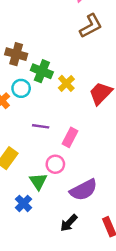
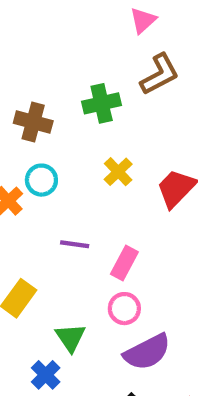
green cross: (42, 71) -> (102, 103), moved, turned -35
pink circle: (55, 164) -> (124, 309), moved

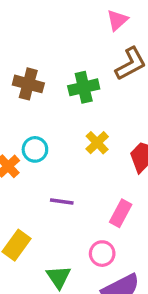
brown cross: (33, 122) -> (28, 84), moved
pink rectangle: (124, 263) -> (121, 213), moved

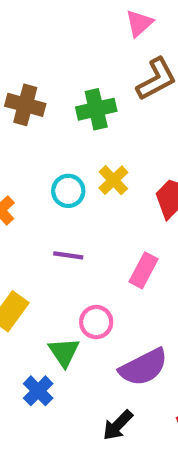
cyan circle: (35, 149) -> (68, 191), moved
pink circle: (102, 254) -> (96, 322), moved

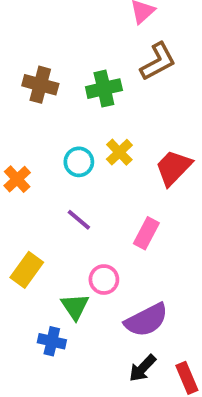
purple line: (68, 255) -> (79, 220), turned 32
blue cross: (38, 391) -> (52, 341), turned -32
black arrow: (118, 425) -> (143, 368), moved

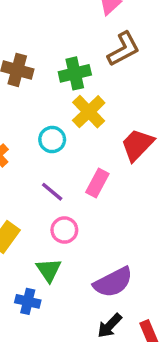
yellow cross: (119, 152) -> (89, 112), moved, size x1.4
pink rectangle: (146, 233) -> (97, 183), moved
pink circle: (104, 280) -> (64, 230), moved

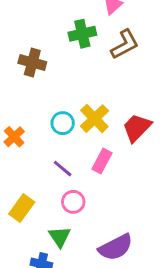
green cross: (75, 73) -> (82, 34), moved
yellow cross: (89, 112) -> (94, 119), moved

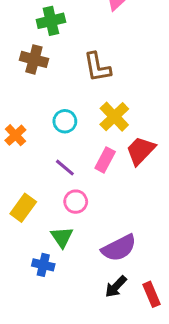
green cross: (82, 34) -> (51, 21), moved
brown L-shape: (125, 44) -> (97, 67), moved, turned 108
yellow cross: (94, 119) -> (114, 117), moved
red trapezoid: (137, 128) -> (141, 151), moved

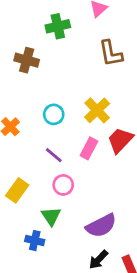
green cross: (51, 21) -> (58, 26), moved
brown L-shape: (97, 67) -> (111, 53), moved

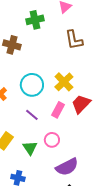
cyan circle: (54, 114) -> (32, 85), size x1.5
pink circle: (63, 185) -> (52, 140), moved
green triangle: (51, 216) -> (30, 148), moved

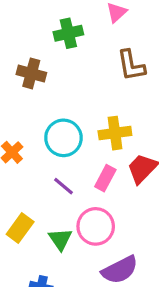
yellow cross: (64, 82) -> (115, 133), turned 36
pink circle: (52, 140) -> (96, 226), size x1.5

